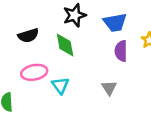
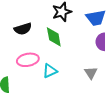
cyan triangle: (60, 85) -> (50, 71), turned 42

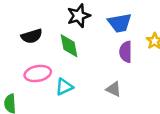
gray triangle: (91, 73) -> (114, 89), turned -32

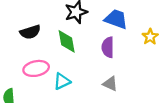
blue trapezoid: (120, 23) -> (116, 19), turned -150
purple semicircle: (126, 52) -> (108, 47), moved

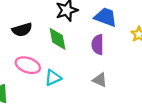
pink ellipse: (36, 68) -> (28, 65), turned 30

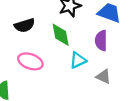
cyan triangle: (53, 78) -> (78, 60), moved

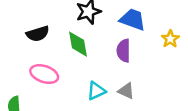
cyan triangle: (78, 60) -> (96, 91), moved

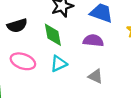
purple semicircle: (124, 51) -> (93, 41), turned 96
cyan triangle: (96, 91) -> (59, 64), moved

